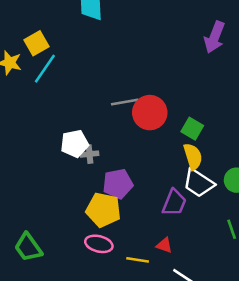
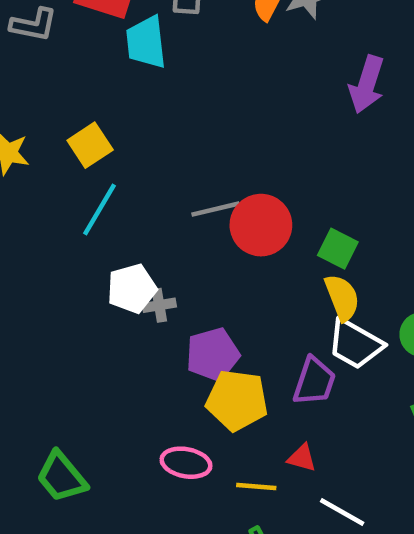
yellow square: (37, 43) -> (90, 145), moved
cyan line: (45, 69) -> (99, 209), moved
yellow pentagon: (103, 210) -> (237, 400), moved

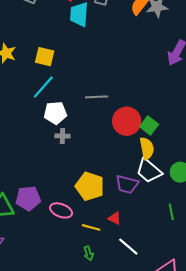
yellow square: (90, 145) -> (45, 57), turned 36
red circle: (261, 225) -> (127, 121), moved
white pentagon: (132, 289) -> (55, 113), moved
purple pentagon: (213, 354) -> (28, 198), moved
purple trapezoid: (314, 381) -> (127, 184), turned 75

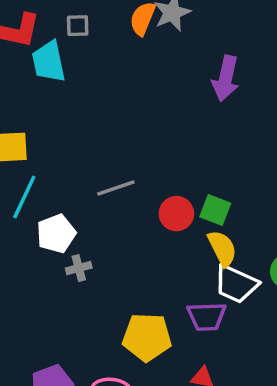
red circle: (127, 121) -> (176, 214), size x0.7

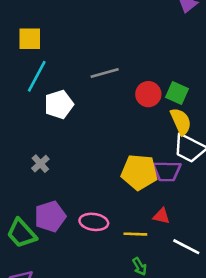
gray cross: (79, 268) -> (40, 164), moved, turned -30
yellow pentagon: (147, 337) -> (139, 172), moved

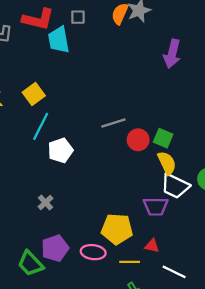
yellow square: (30, 39) -> (34, 94), turned -35
gray line: (105, 73) -> (113, 123), moved
yellow pentagon: (139, 172) -> (117, 229), moved

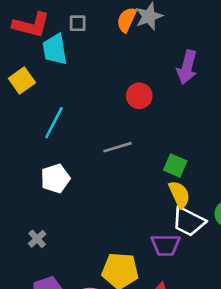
yellow square: (34, 94) -> (22, 80), moved
cyan line: (41, 126) -> (54, 123), moved
red circle: (138, 140) -> (139, 96), moved

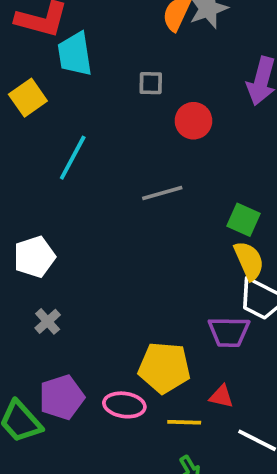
gray square: (78, 23) -> (151, 83), moved
white pentagon: (55, 178) -> (34, 257), moved

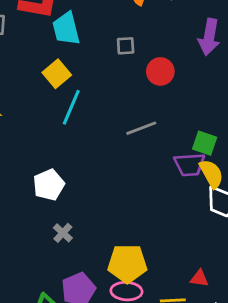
yellow square: (28, 98) -> (57, 74), moved
purple trapezoid: (229, 332) -> (190, 165), moved
yellow pentagon: (164, 368) -> (127, 264), moved

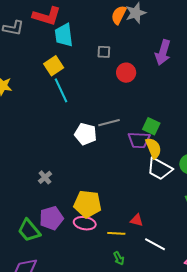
cyan line: (71, 107) -> (61, 90), turned -55
gray line: (141, 128) -> (109, 123), moved
white pentagon: (49, 185) -> (86, 134), moved, turned 30

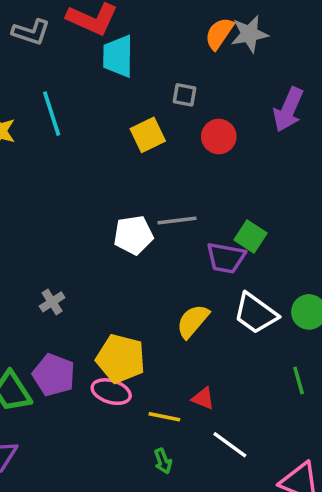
yellow square: (54, 66) -> (148, 135), moved
cyan line: (61, 90) -> (52, 114), moved
white pentagon: (86, 134) -> (133, 235), turned -30
yellow semicircle: (153, 148) -> (193, 321), moved, turned -125
purple pentagon: (51, 218) -> (54, 375), turned 30

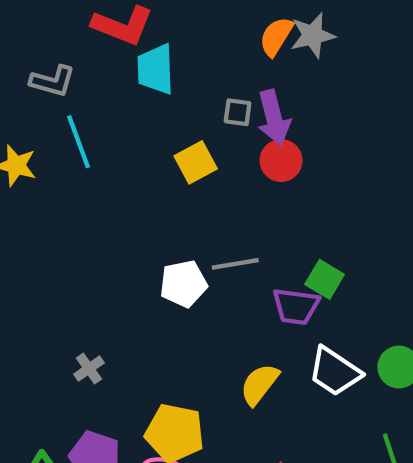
gray L-shape: (31, 32) -> (53, 81), moved
purple arrow: (288, 110) -> (274, 118), moved, turned -36

